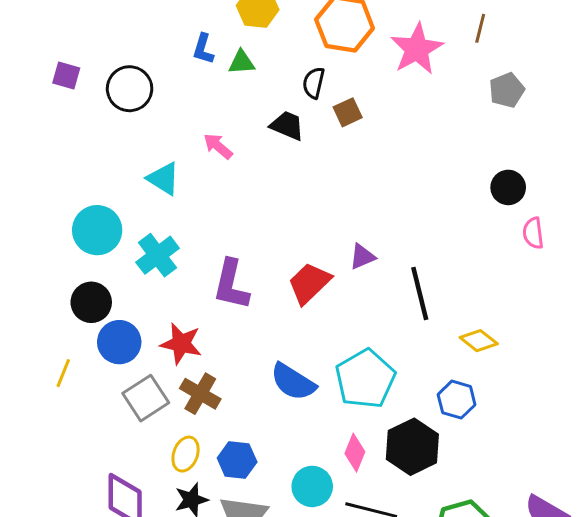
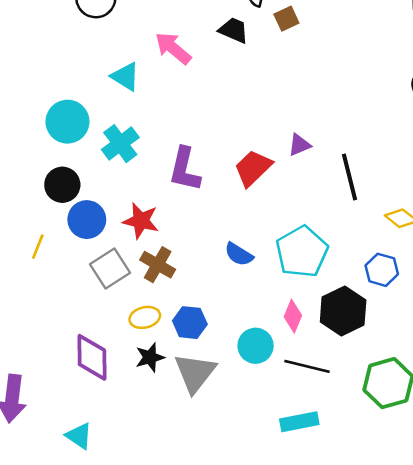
pink arrow: (218, 146) -> (173, 48), size x1.4
blue semicircle: (293, 382) -> (239, 254), size x0.7
yellow ellipse: (186, 454) -> (145, 317), turned 56

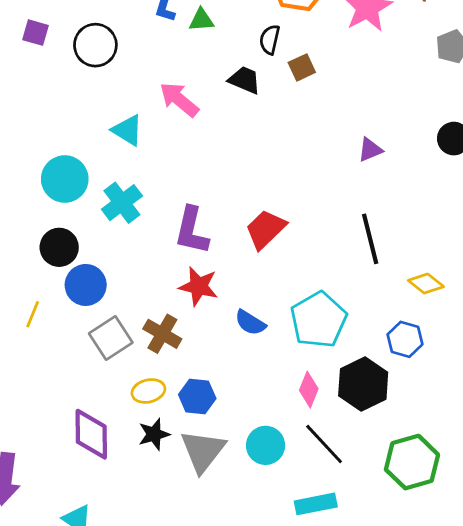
purple triangle: (299, 145) -> (370, 150), moved
red star: (141, 221) -> (199, 286), moved
cyan circle: (256, 346) -> (266, 445), moved
black line: (307, 366) -> (324, 444), turned 33

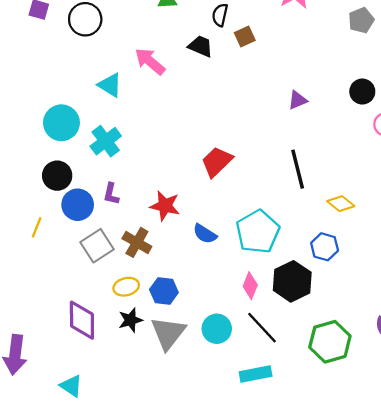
purple L-shape: (192, 231) -> (111, 194), moved, size x0.6

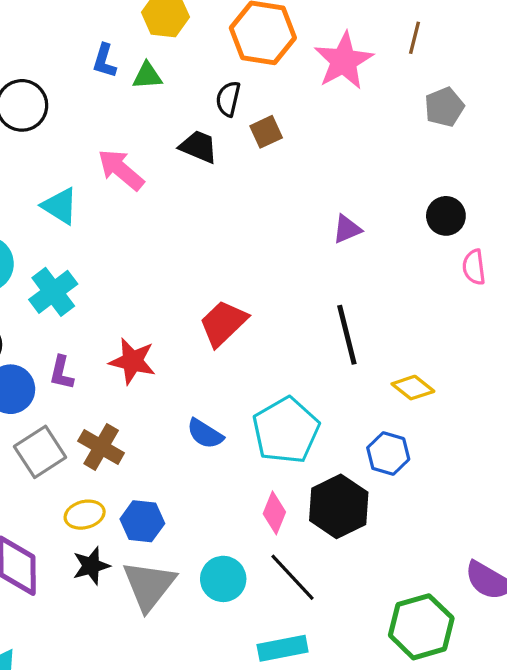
red star: (165, 206) -> (132, 361), moved
green hexagon: (330, 342) -> (421, 627), moved

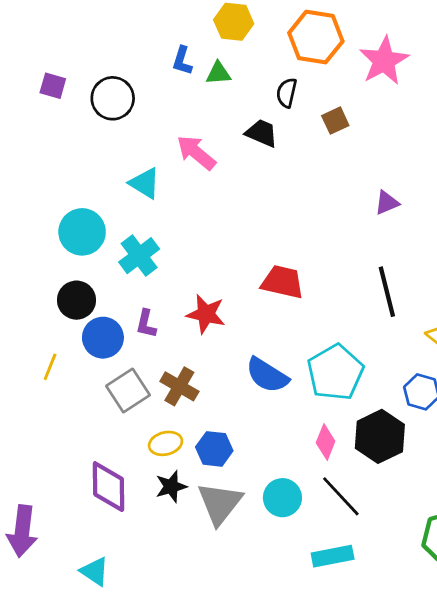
brown square: (266, 132) -> (335, 121), moved
red trapezoid: (223, 323) -> (282, 282), turned 57
blue semicircle: (205, 434) -> (267, 375), size x1.4

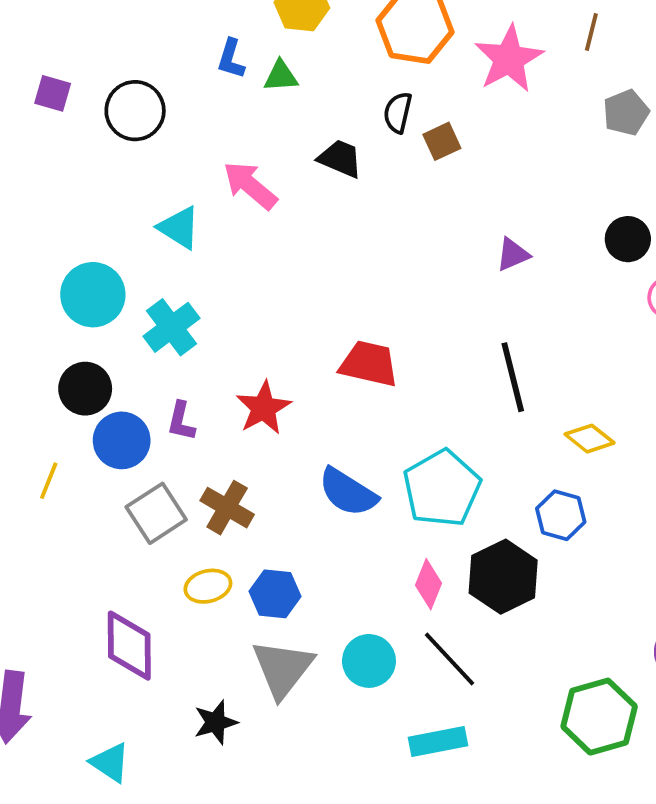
black semicircle: (287, 93) -> (398, 113), moved
red star: (206, 314) -> (264, 408), turned 30
black star: (171, 487) -> (216, 722), moved

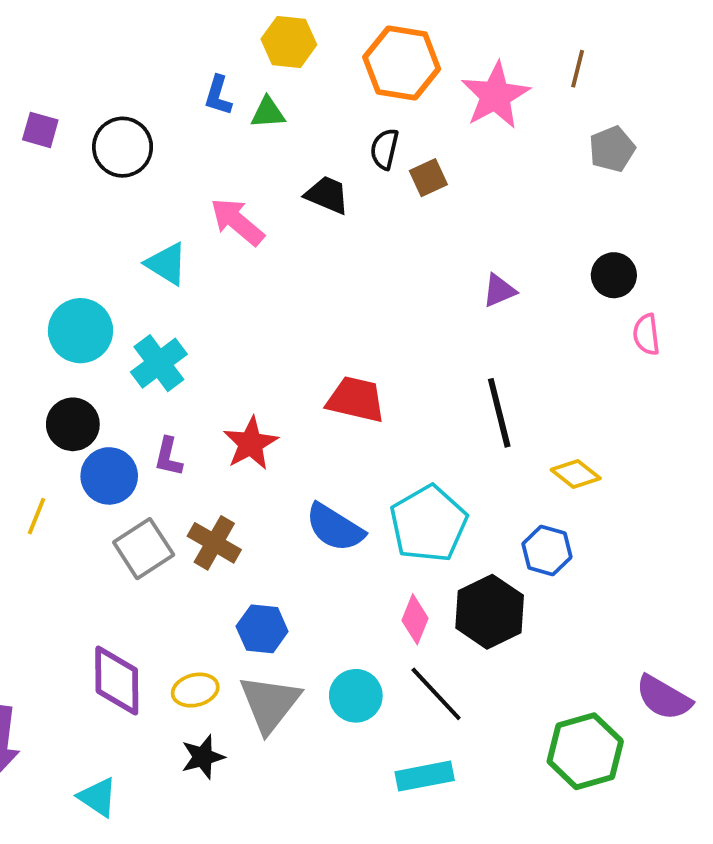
yellow ellipse: (208, 586) -> (195, 690), moved

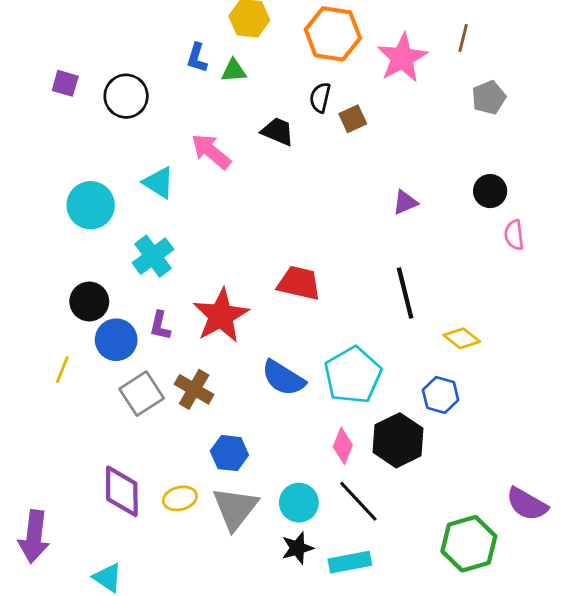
cyan circle: (80, 331) -> (91, 205), moved
red star: (251, 443) -> (221, 316), size x1.4
black star: (203, 757) -> (297, 548), moved

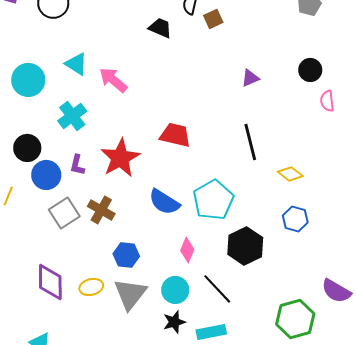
pink arrow: (211, 151) -> (113, 80), moved
blue hexagon: (441, 395) -> (295, 219), moved
pink diamond: (343, 446) -> (187, 250), moved

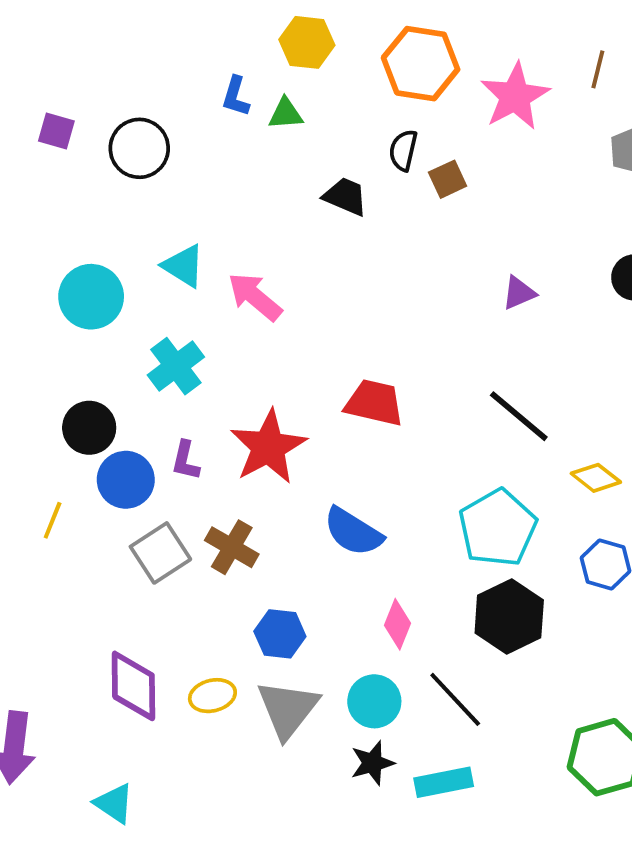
black line: (250, 142) -> (519, 416), turned -36
cyan pentagon: (213, 200) -> (498, 528), moved

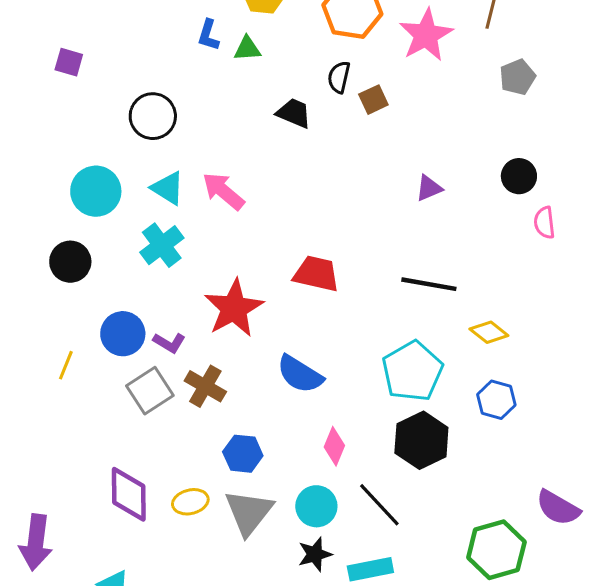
black circle: (139, 148) -> (153, 116), moved
cyan triangle: (184, 266) -> (168, 188), moved
black line: (519, 416) -> (429, 284), turned -30
black circle: (89, 428) -> (70, 262), moved
purple L-shape: (186, 460) -> (169, 343), moved, turned -72

